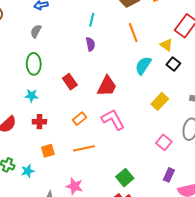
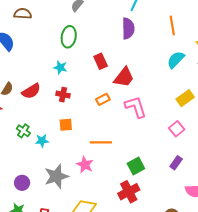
purple semicircle: (90, 44) -> (128, 28), size x1.5
red trapezoid: (107, 86) -> (124, 77), moved
pink square: (164, 142) -> (177, 129), moved
orange line: (84, 148) -> (101, 142), moved
purple rectangle: (169, 175) -> (176, 163), moved

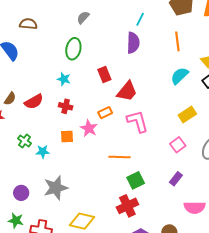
orange line: (101, 142) -> (120, 157), moved
pink star: (85, 165) -> (89, 128), moved

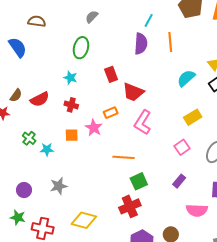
orange line: (177, 41) -> (170, 42), moved
red trapezoid: (127, 91) -> (133, 92), turned 70
pink L-shape: (138, 121) -> (143, 122), turned -135
gray star: (56, 188) -> (59, 186), size x0.7

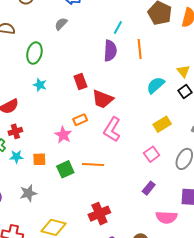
green ellipse: (81, 48) -> (34, 53), moved
red cross: (71, 105) -> (15, 131), moved, turned -32
orange square: (72, 135) -> (39, 159), moved
green square: (139, 181) -> (65, 169), moved

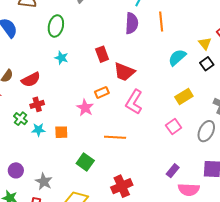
green square: (65, 169) -> (85, 162), moved, turned -30
purple rectangle: (149, 188) -> (173, 171), moved
gray star: (28, 193) -> (44, 182), moved, turned -30

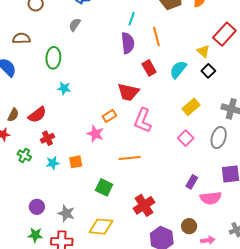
red rectangle: (102, 54) -> (149, 68), moved
green cross: (21, 119) -> (24, 155), moved

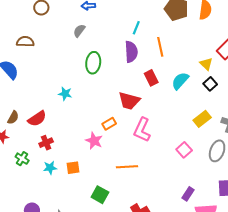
green ellipse: (53, 58) -> (93, 63), moved
yellow rectangle: (191, 107) -> (202, 119), moved

